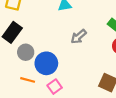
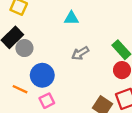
gray circle: (26, 52) -> (24, 48), moved

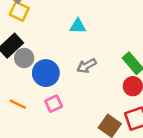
blue circle: (42, 75) -> (46, 73), moved
pink square: (47, 101) -> (54, 104), moved

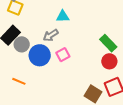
gray arrow: (87, 66) -> (51, 35), moved
pink square: (54, 104) -> (63, 55), moved

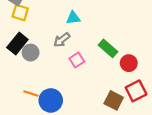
green rectangle: (108, 43) -> (108, 48), moved
blue circle: (40, 55) -> (51, 100), moved

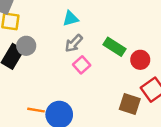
gray arrow: (62, 40) -> (74, 43), moved
gray circle: (31, 53) -> (26, 46), moved

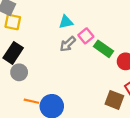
gray circle: (26, 46) -> (19, 72), moved
pink square: (82, 65) -> (86, 36), moved

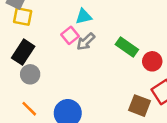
pink square: (86, 36) -> (70, 35), moved
orange line: (31, 101) -> (29, 109), moved, turned 32

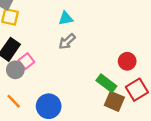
pink square: (70, 35) -> (26, 61), moved
green rectangle: (127, 47) -> (106, 83), moved

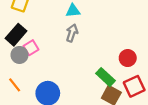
gray arrow: (67, 41) -> (72, 33), turned 144

